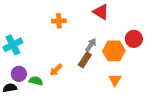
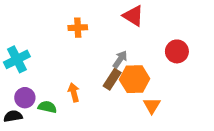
orange hexagon: (114, 51) -> (135, 79), moved
orange arrow: (56, 70) -> (74, 92), turned 120

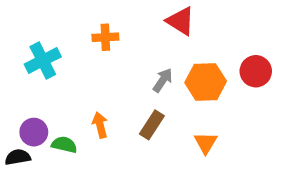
red circle: (177, 51) -> (256, 71), moved
cyan cross: (17, 59) -> (43, 60), moved
brown rectangle: (112, 79) -> (152, 125), moved
orange hexagon: (135, 79) -> (206, 82), moved

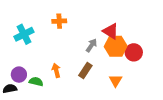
red triangle: (181, 21) -> (111, 31), moved
red circle: (256, 71) -> (134, 52), moved

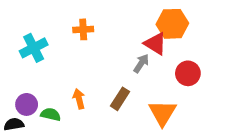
gray arrow: (91, 45) -> (141, 63), moved
orange hexagon: (116, 46) -> (172, 24), moved
orange triangle: (116, 81) -> (162, 113), size x1.5

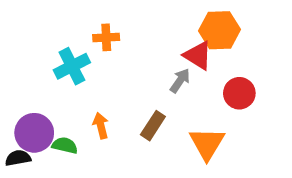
cyan cross: (34, 48) -> (72, 66), moved
purple circle: (27, 104) -> (34, 133), size x1.4

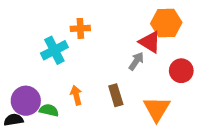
brown rectangle: (153, 126) -> (116, 95), turned -50

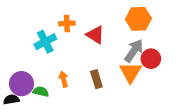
red triangle: (150, 42) -> (95, 35), moved
gray arrow: (136, 61) -> (134, 51), moved, size x1.5
orange triangle: (157, 109) -> (130, 72), moved

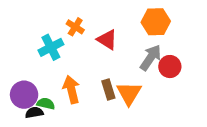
orange cross: (67, 23) -> (75, 27), turned 35
orange triangle: (130, 72) -> (129, 93), moved
orange arrow: (63, 79) -> (71, 90), size x1.5
black semicircle: (11, 100) -> (34, 113), moved

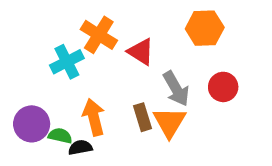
orange cross: (75, 27) -> (99, 35), size x1.5
gray arrow: (151, 58) -> (176, 89), moved, turned 116
black semicircle: (34, 113) -> (80, 147), moved

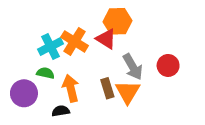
orange hexagon: (205, 28) -> (118, 21), moved
orange cross: (99, 35) -> (75, 41), moved
green semicircle: (60, 136) -> (45, 73), moved

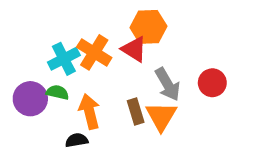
purple circle: (24, 93) -> (30, 99), moved

